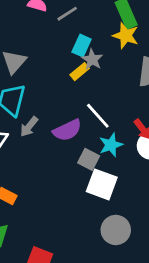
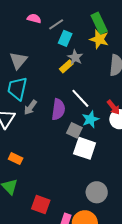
cyan rectangle: (82, 46) -> (65, 38), moved
purple semicircle: (67, 130) -> (58, 109), turned -55
gray circle: (116, 230) -> (97, 192), moved

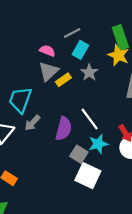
pink semicircle: (34, 18) -> (47, 51), moved
gray triangle: (18, 61) -> (48, 71), moved
yellow rectangle: (66, 66) -> (63, 80), moved

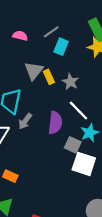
pink semicircle: (47, 51) -> (20, 36), moved
gray star: (89, 72) -> (70, 82), moved
yellow rectangle: (63, 80) -> (49, 77), turned -72

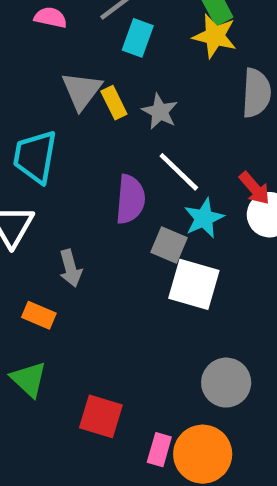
gray arrow: (25, 121) -> (70, 268), moved, turned -49

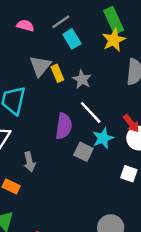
yellow star: (215, 36) -> (114, 40), turned 30
cyan rectangle: (138, 38) -> (72, 39), turned -54
white square: (194, 284) -> (129, 174), moved, size x0.6

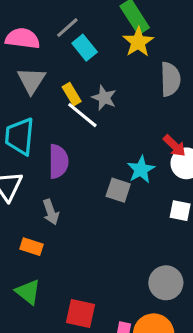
pink semicircle: (25, 26) -> (23, 38), size x1.5
gray triangle: (40, 66) -> (31, 80), moved
white line: (91, 112) -> (82, 115), moved
purple semicircle: (64, 126) -> (58, 161), moved

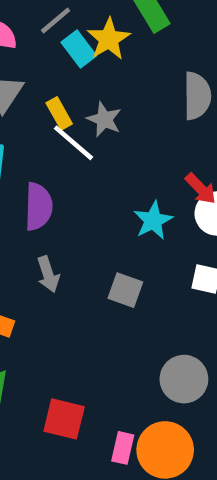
yellow star: (138, 42) -> (109, 39), moved
gray square: (118, 190) -> (125, 290), moved
gray arrow: (51, 212) -> (48, 274), moved

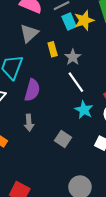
white line: (74, 143) -> (76, 82), moved
cyan star: (153, 221) -> (84, 110), turned -30

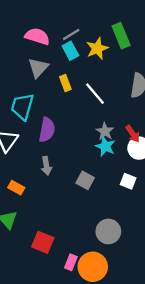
cyan rectangle: (69, 22) -> (70, 51), moved
gray star: (73, 57) -> (105, 131), moved
white line: (76, 82) -> (95, 94), moved

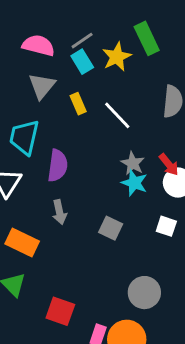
orange rectangle: (16, 188) -> (22, 242), size x1.5

